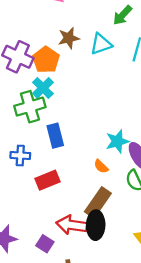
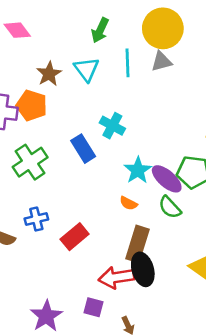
cyan triangle: (101, 44) -> (86, 69), turned -30
cyan cross: (43, 88) -> (112, 126), moved
blue rectangle: (55, 136) -> (83, 149), moved

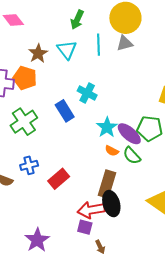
orange semicircle: (128, 203) -> (112, 151), moved
purple square: (94, 307) -> (85, 227), moved

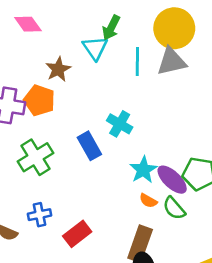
gray triangle: (125, 43) -> (172, 61), size x1.4
cyan triangle: (67, 50) -> (95, 48), moved

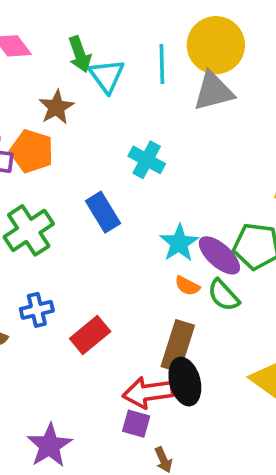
green arrow: (111, 28) -> (80, 54), moved, turned -45
cyan line: (137, 61) -> (162, 64), moved
cyan cross: (120, 124) -> (147, 160), moved

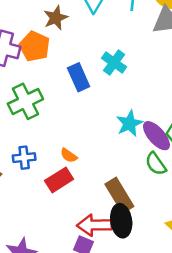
blue rectangle: (103, 212) -> (79, 77), moved
orange semicircle: (187, 286) -> (69, 155), moved
brown rectangle: (178, 346) -> (119, 195), turned -56

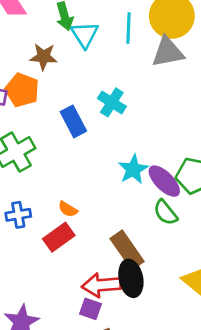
brown star: (56, 18) -> (44, 57), turned 30

